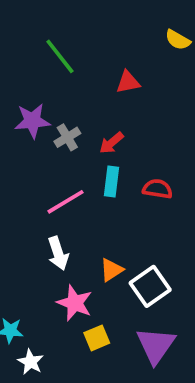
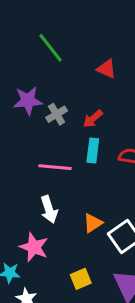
red triangle: (128, 82) -> (106, 69), turned 35
pink line: (65, 202) -> (55, 167), turned 36
pink star: (75, 303) -> (34, 247), moved

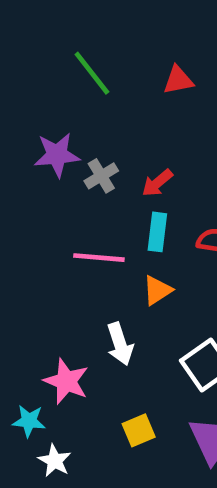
red triangle: (106, 69) -> (178, 80), moved, turned -35
white arrow: (49, 209) -> (120, 344), moved
orange triangle: (93, 223) -> (157, 290), moved

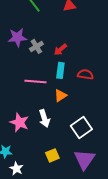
pink star: (66, 381) -> (19, 122), moved

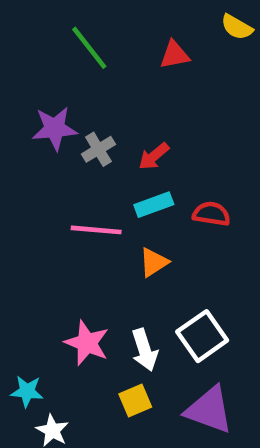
cyan rectangle: (60, 70) -> (154, 205), turned 63
white arrow: (44, 118) -> (145, 350), moved
pink star: (19, 122) -> (87, 343), moved
purple triangle: (84, 159) -> (209, 410), turned -45

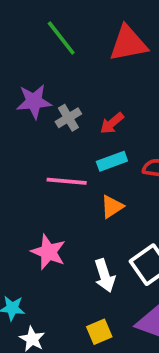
red triangle: (175, 55) -> (128, 43), size x1.6
pink star: (87, 343) -> (48, 252), moved
yellow square: (135, 401) -> (99, 332), moved

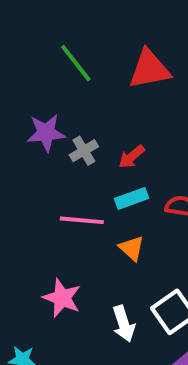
orange triangle: (112, 207) -> (132, 248), turned -45

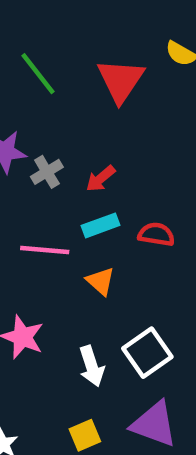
red triangle: (149, 69) -> (121, 80), turned -45

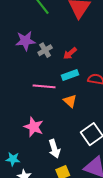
white arrow: (92, 366) -> (54, 149), moved

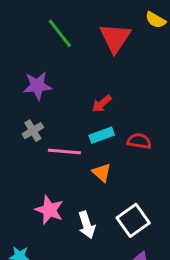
gray cross: (45, 50) -> (33, 131), moved
white arrow: (54, 149) -> (87, 225), moved

